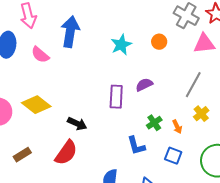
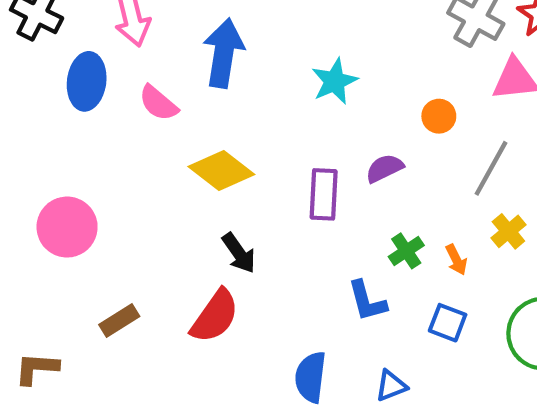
orange circle: (159, 42) -> (439, 116), moved
yellow diamond: (36, 105) -> (221, 170), moved
black arrow: (77, 124) -> (239, 253), turned 30

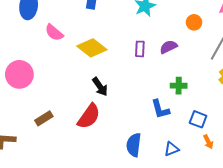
pink semicircle: (158, 103) -> (54, 33), moved
purple rectangle: (324, 194) -> (140, 49), moved, size x0.7
green cross: (406, 251) -> (179, 86), turned 35
orange arrow: (456, 260) -> (208, 142), moved

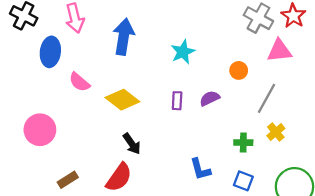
green cross: (179, 86) -> (243, 143), moved

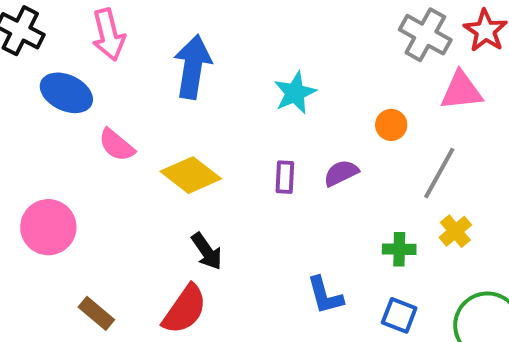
blue ellipse: (50, 52) -> (66, 93), turned -72
brown rectangle: (68, 180) -> (96, 313), turned 72

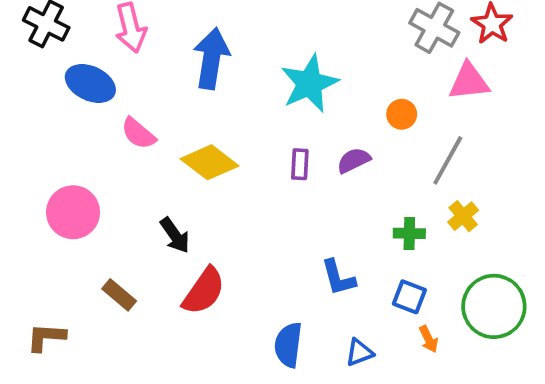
cyan star: (295, 93) -> (309, 83), size x1.4
black arrow: (207, 251) -> (175, 235), moved

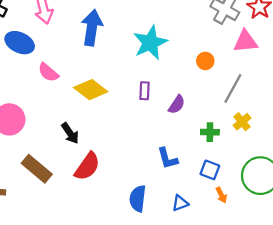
purple semicircle: (354, 160) -> (177, 105), moved, turned 150
brown rectangle: (119, 295) -> (37, 169), size x1.5

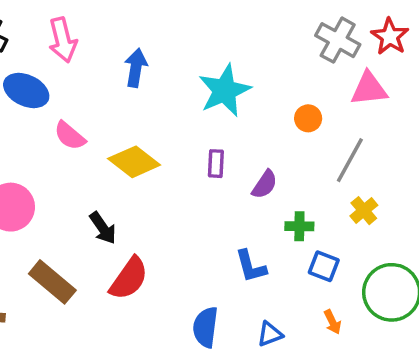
blue arrow: (92, 28) -> (136, 68), size x0.7
green cross: (210, 132) -> (299, 226), moved
blue square: (210, 170) -> (324, 266), moved

